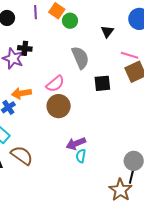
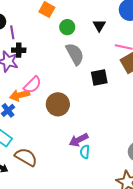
purple line: (36, 12) -> (12, 32), moved
green circle: (70, 21) -> (67, 27), moved
pink semicircle: (55, 84) -> (32, 85), moved

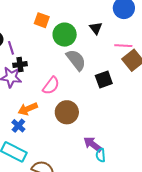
green circle: (67, 27) -> (65, 35), size x1.5
pink semicircle: (32, 85) -> (51, 86), moved
purple arrow: (79, 140) -> (93, 144), turned 72

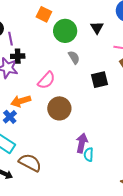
gray semicircle: (76, 60) -> (74, 57), size x0.6
purple arrow: (93, 144) -> (82, 143), turned 60

